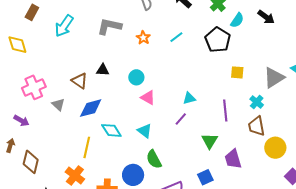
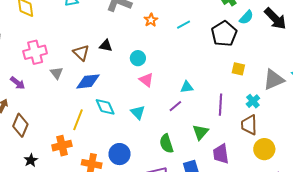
black arrow: (266, 17) -> (275, 19), size x1.4
green semicircle: (154, 159) -> (166, 144), moved
orange cross: (75, 175) -> (62, 146), turned 30

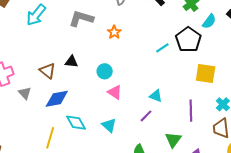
cyan line: (184, 25) -> (162, 48), moved
yellow square: (238, 69) -> (206, 73), size x1.5
cyan triangle: (187, 87) -> (156, 96), turned 32

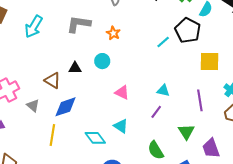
cyan circle: (105, 71) -> (102, 61), moved
cyan diamond: (76, 123) -> (95, 138), moved
yellow line: (50, 138) -> (52, 135), moved

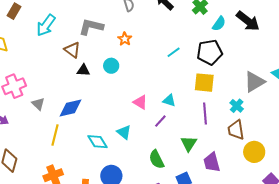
black pentagon: (188, 30) -> (210, 52), moved, turned 30
yellow square: (209, 62) -> (204, 83), moved
brown triangle: (53, 80) -> (72, 50), moved
pink triangle: (122, 93) -> (140, 102), moved

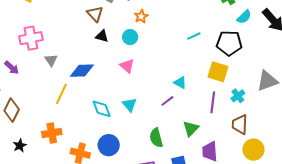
orange star: (125, 39) -> (141, 16), moved
pink triangle: (140, 102) -> (127, 66), moved
cyan cross: (237, 106) -> (238, 96), moved

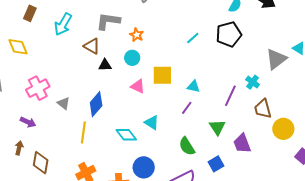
blue diamond: (82, 71) -> (96, 104), turned -30
yellow square: (218, 72) -> (162, 75), moved
purple line: (213, 102) -> (230, 96), turned 35

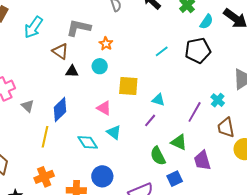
pink triangle: (138, 86) -> (104, 108), moved
green triangle: (217, 127) -> (179, 142), turned -36
green semicircle: (187, 146) -> (158, 156), moved

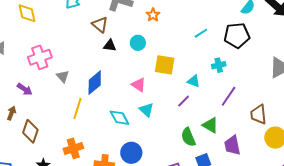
orange star: (106, 44) -> (153, 15), moved
cyan cross: (218, 100) -> (219, 65), moved, turned 32

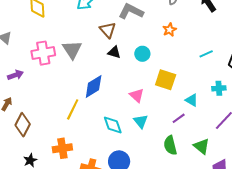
orange star: (153, 15) -> (170, 30), moved
gray triangle: (63, 76) -> (72, 50), moved, size x1.5
purple arrow: (25, 89) -> (15, 75), moved, turned -63
green semicircle: (188, 137) -> (170, 145), moved

